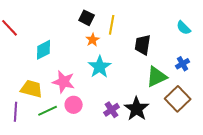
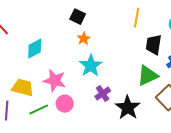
yellow line: (112, 25) -> (137, 18), moved
black trapezoid: (143, 45) -> (154, 45), moved
purple cross: (112, 110) -> (103, 94), moved

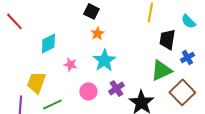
pink star: (55, 81) -> (70, 64), moved, size x0.6
yellow trapezoid: (23, 88) -> (36, 82), turned -85
pink circle: (65, 104) -> (88, 91), moved

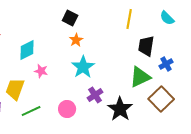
cyan semicircle: (188, 21) -> (167, 18), moved
pink star: (70, 64) -> (41, 71), moved
pink circle: (88, 91) -> (67, 109), moved

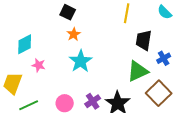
purple cross: (95, 95) -> (93, 101), moved

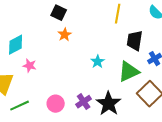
cyan star: (81, 61) -> (98, 62), moved, size x0.6

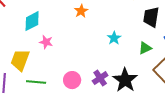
green triangle: (129, 72) -> (145, 48), size x0.6
green line: (20, 106) -> (36, 82), turned 30

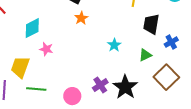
pink circle: (72, 80) -> (72, 96), moved

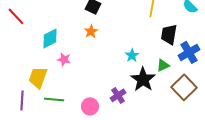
orange star: (81, 18) -> (91, 31), moved
blue cross: (171, 42) -> (189, 52), size x1.5
black star: (125, 87) -> (143, 79), moved

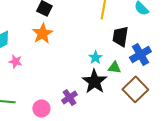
orange star: (91, 31) -> (42, 33), size x1.5
cyan star: (132, 55) -> (95, 57), moved
green triangle: (163, 65) -> (114, 67), turned 32

